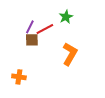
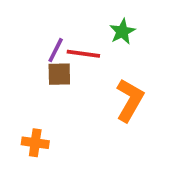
red line: (45, 29) -> (83, 54), turned 36

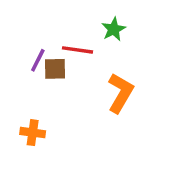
purple line: (56, 50) -> (38, 60), moved

